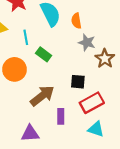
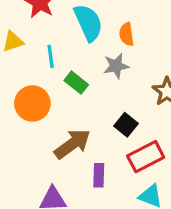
gray star: (87, 43) -> (116, 66), moved, turned -30
black square: (78, 82) -> (126, 125), turned 32

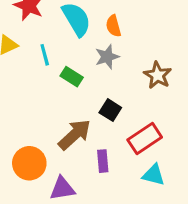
orange circle: (32, 103) -> (29, 163), moved
black square: (126, 125) -> (110, 110), moved

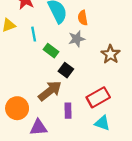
black square: (110, 110) -> (66, 70), moved

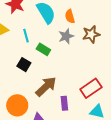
brown star: (111, 54) -> (91, 34), moved, turned 30
black square: (66, 70) -> (24, 65), moved

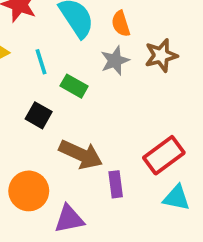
brown arrow: (46, 87) -> (81, 154), turned 70

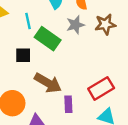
green rectangle: (74, 86) -> (48, 39), size x1.5
black square: (39, 115) -> (23, 55), turned -35

